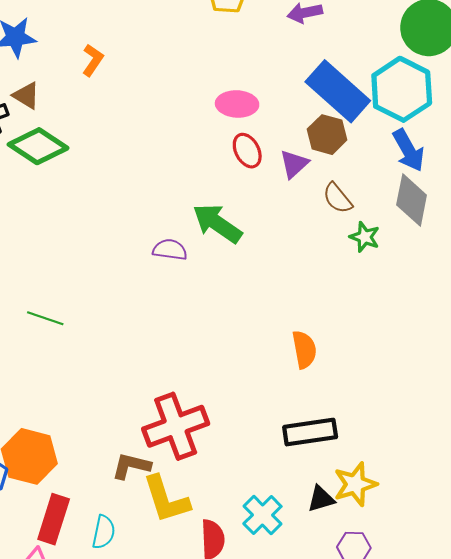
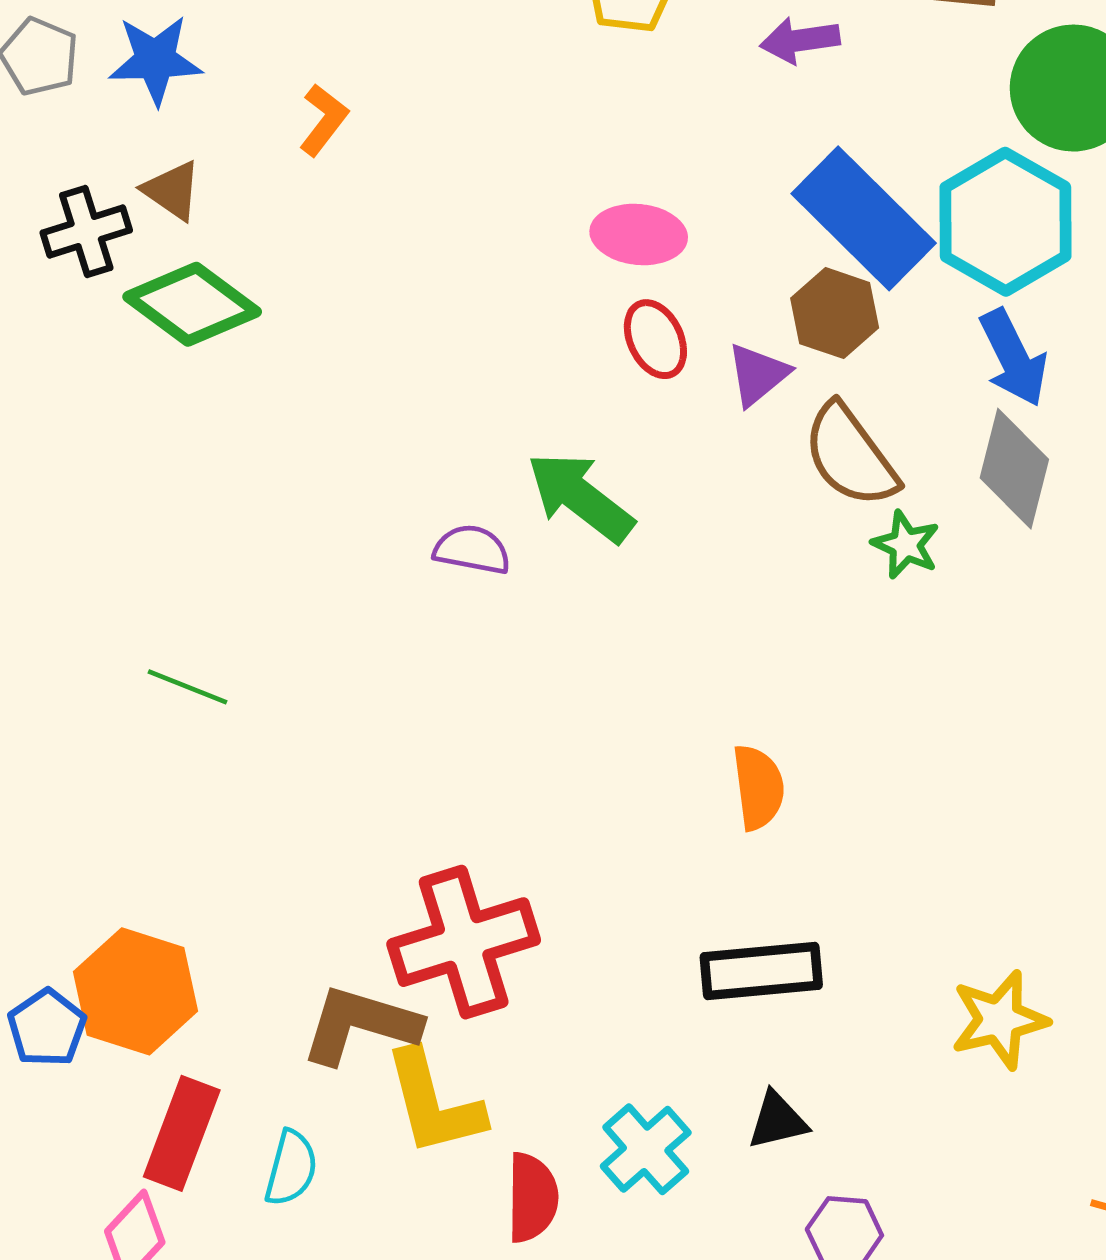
brown semicircle: (338, 198) -> (850, 456), size x1.5
brown L-shape: (131, 466) -> (360, 1025), size x1.4
yellow star: (355, 484) -> (999, 1020), moved

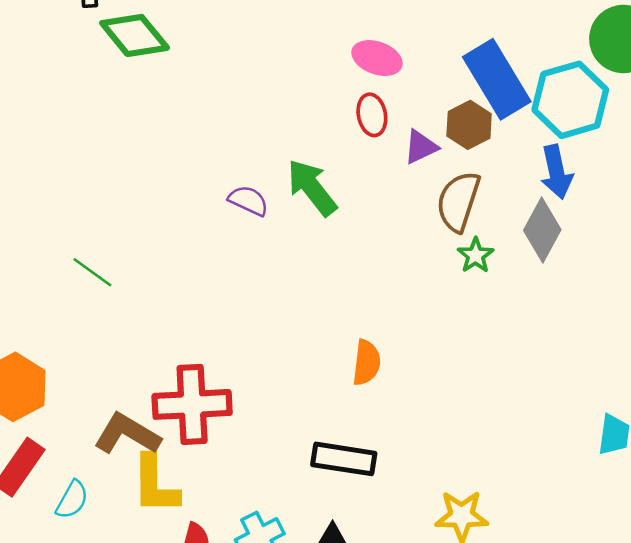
brown semicircle: (850, 456) -> (458, 201), turned 40
green line: (187, 687) -> (92, 272), moved

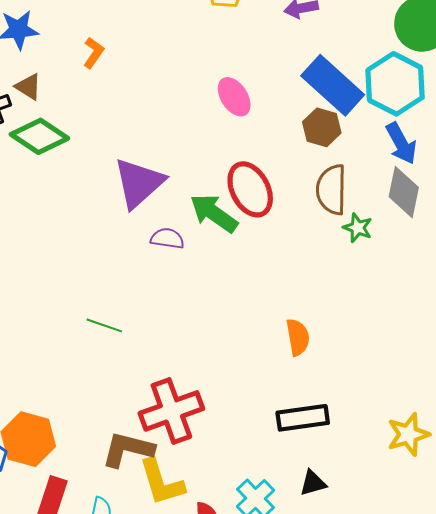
pink ellipse: (377, 58) -> (234, 97), turned 54
red ellipse: (372, 115) -> (250, 189), moved, size x1.6
purple triangle: (421, 147) -> (139, 183), moved, size x1.8
green line: (92, 272) -> (104, 325), moved

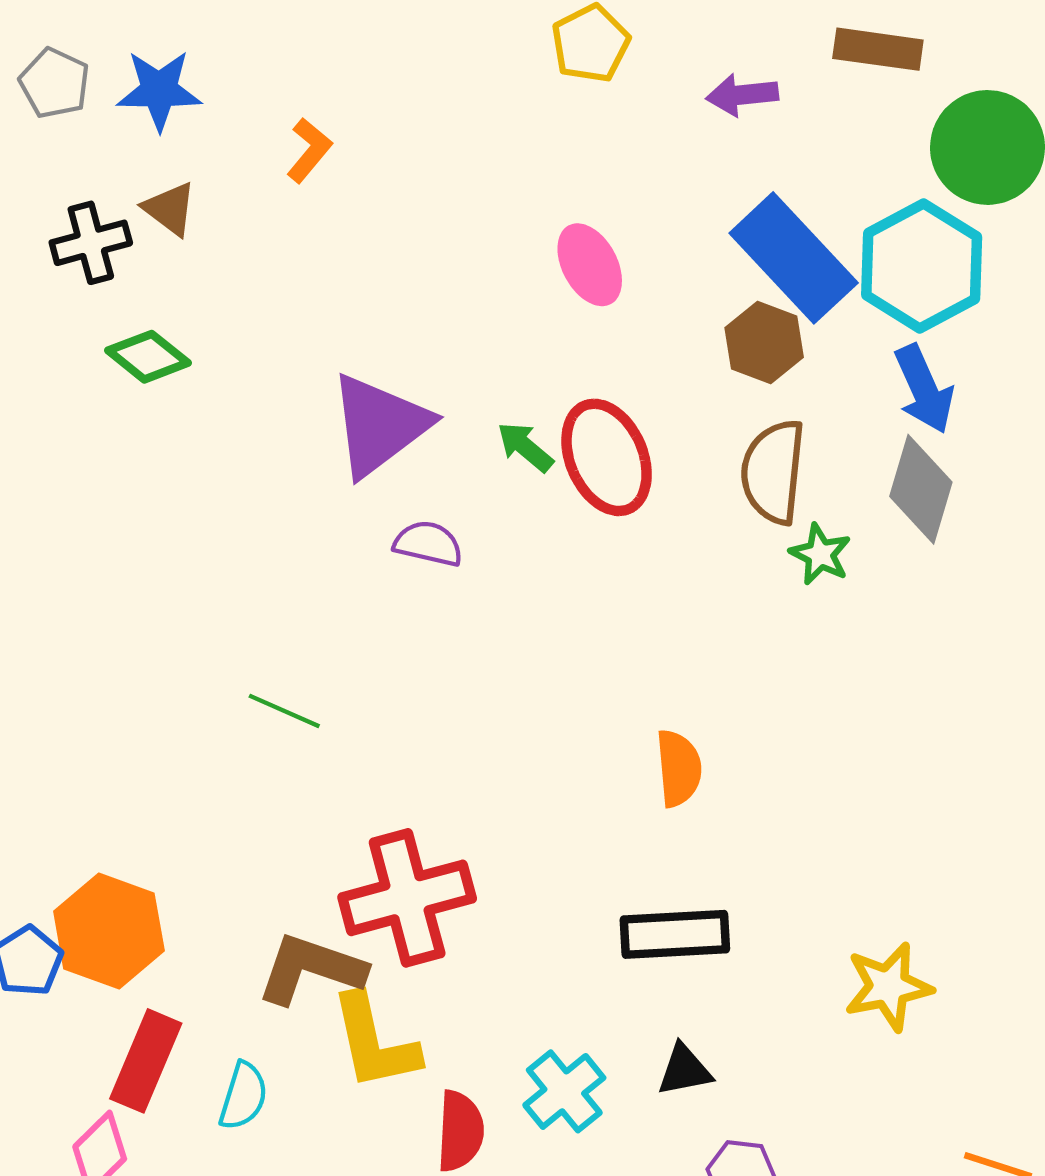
green diamond: (39, 136) -> (148, 357), moved, size x0.7
green arrow: (214, 213) -> (525, 447), moved, size x0.6

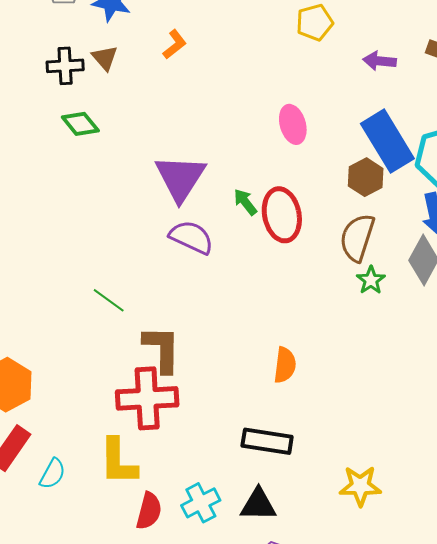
purple triangle: (379, 425) -> (180, 178), turned -32
purple semicircle: (428, 544) -> (191, 237), size x1.4
brown L-shape: (311, 969) -> (162, 349), moved, turned 60
black triangle: (684, 1070) -> (258, 505), size x1.4

